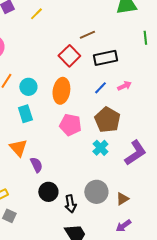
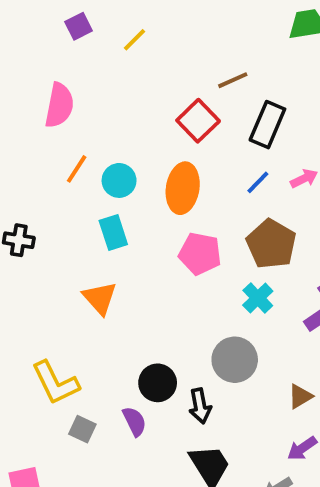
black rectangle: (105, 58) -> (267, 125), turned -55
purple semicircle: (36, 165) -> (134, 421), moved
gray circle: (96, 192) -> (235, 360), moved

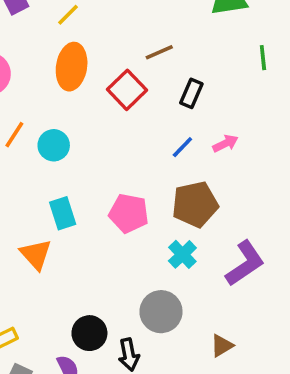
black rectangle: (267, 125) -> (191, 93), size x0.7
orange ellipse: (183, 188) -> (72, 67), moved
cyan rectangle: (113, 232) -> (63, 213), moved
brown pentagon: (271, 244) -> (195, 204), turned 30

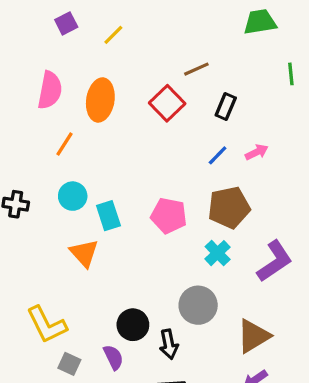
orange ellipse: (72, 67) -> (100, 100), moved
cyan circle: (54, 145) -> (73, 196), moved
brown triangle: (222, 346) -> (253, 336), size x1.6

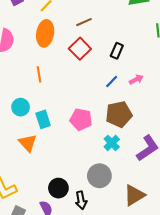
brown line: (196, 69) -> (84, 22), moved
orange ellipse: (100, 100) -> (45, 33), moved
orange line: (65, 144) -> (39, 74), moved, turned -42

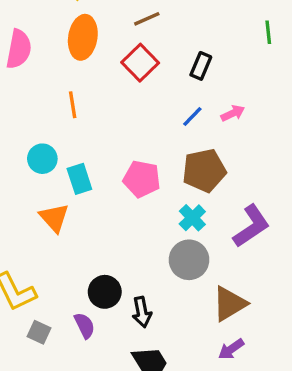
gray circle: (99, 176) -> (189, 260), moved

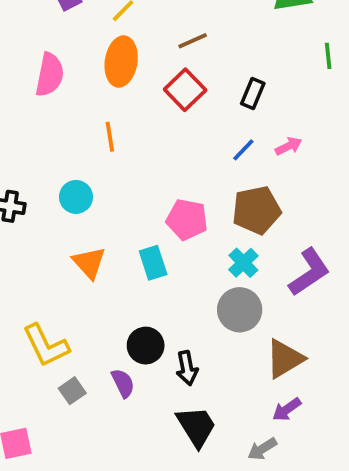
cyan rectangle: (79, 179) -> (153, 263), moved
gray square: (39, 332) -> (72, 391), turned 30

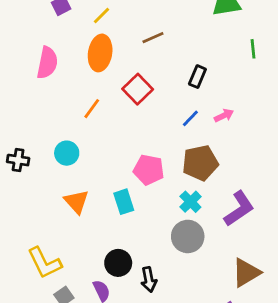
red square: (185, 90) -> (138, 89), moved
orange line: (110, 137) -> (92, 109), turned 45
brown triangle: (285, 359) -> (246, 273), moved

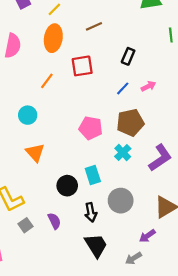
red square: (138, 89) -> (82, 66), turned 35
cyan rectangle: (124, 202) -> (93, 175), moved
gray circle: (188, 236) -> (121, 201), moved
black circle: (118, 263) -> (67, 186), moved

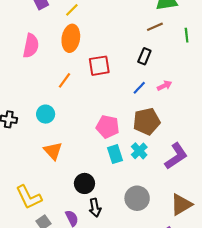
brown line: (94, 26) -> (155, 27), moved
cyan rectangle: (93, 175) -> (115, 154), moved
black arrow: (91, 212) -> (95, 208), moved

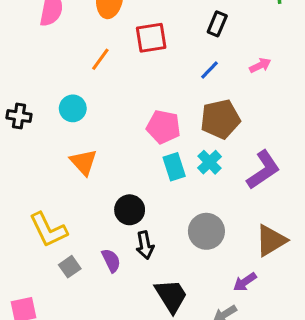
pink arrow: (164, 86) -> (260, 65), moved

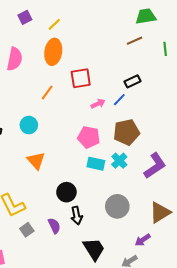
black rectangle: (217, 24) -> (133, 81), moved, turned 42
pink arrow: (260, 65) -> (98, 104), moved
cyan rectangle: (174, 167) -> (96, 164), turned -60

